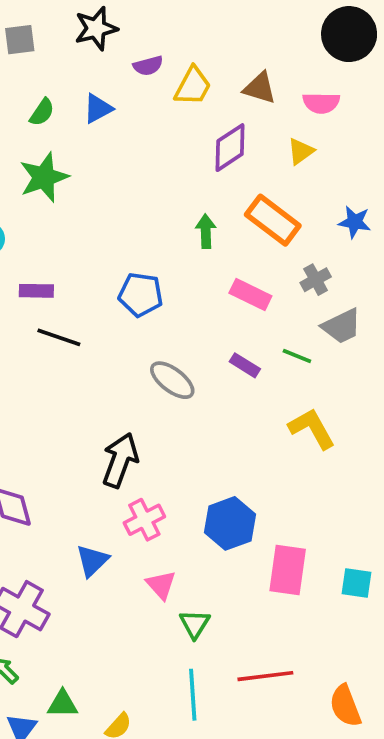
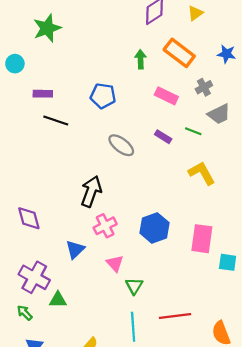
pink rectangle: (288, 570) -> (202, 239), moved
green triangle: (63, 704) -> (58, 300), moved

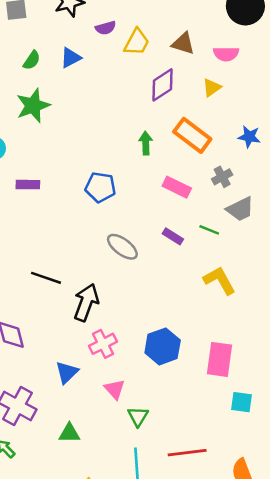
black line: (56, 121) -> (46, 278), moved
cyan square: (228, 262) -> (242, 402), moved
green triangle: (58, 300) -> (69, 433), moved

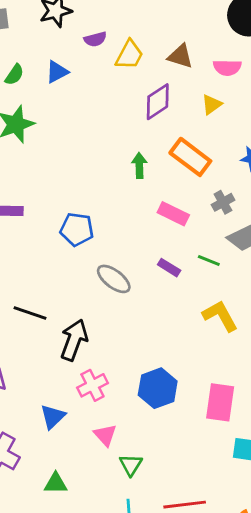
blue pentagon: (100, 187) -> (77, 229), moved

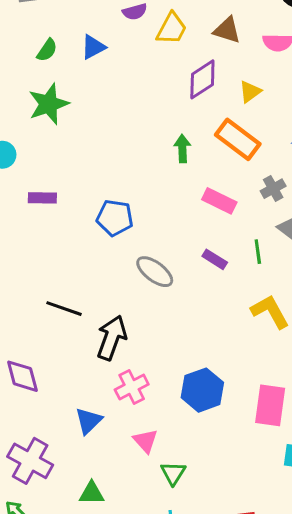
yellow triangle: (212, 104) -> (250, 92), moved
green line: (209, 261) -> (258, 252), turned 60

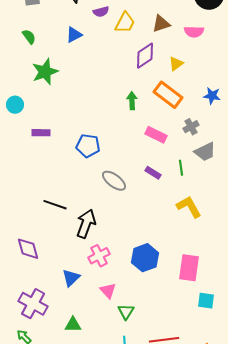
brown triangle: (227, 30) -> (161, 24), turned -36
green semicircle: (47, 50) -> (29, 37), moved, turned -70

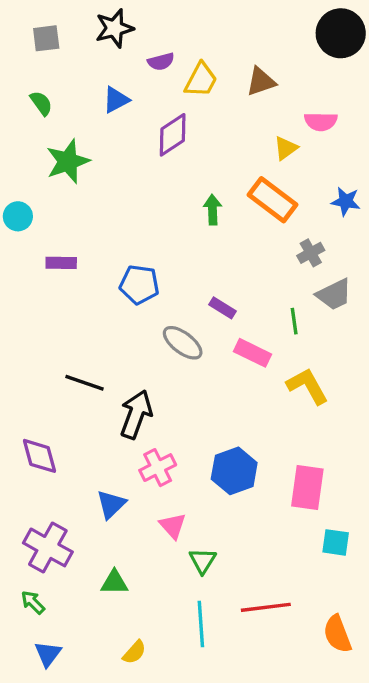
pink semicircle: (194, 32) -> (321, 121), moved
purple diamond: (145, 56) -> (173, 135), moved
pink rectangle: (156, 135) -> (253, 353), moved
purple rectangle: (153, 173) -> (223, 308), moved

